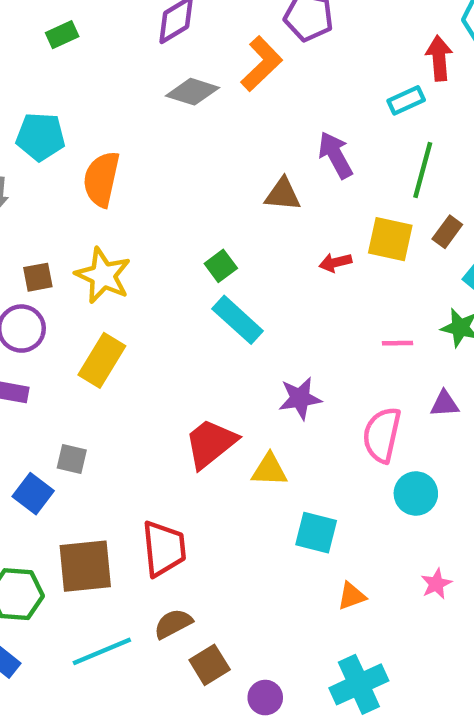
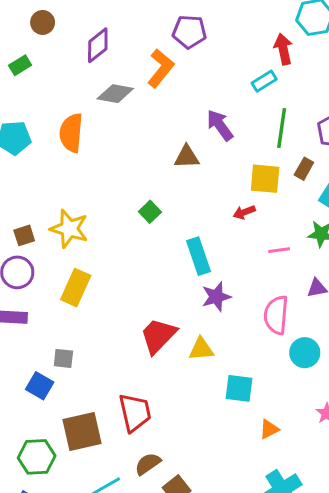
orange semicircle: (101, 179) -> (71, 133), moved
red arrow: (335, 262) -> (244, 212), moved
cyan rectangle: (238, 320) -> (199, 256), moved, turned 36

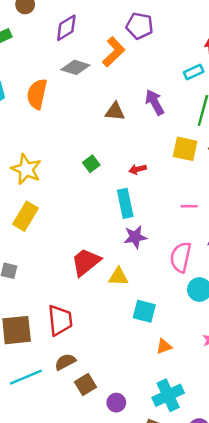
brown triangle: (187, 157) -> (115, 111), moved
red arrow: (244, 212) -> (138, 169), moved

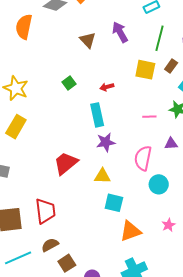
brown triangle: (115, 111) -> (88, 40), turned 42
yellow triangle: (118, 277) -> (102, 176), moved
orange triangle: (164, 346) -> (130, 231), size x1.6

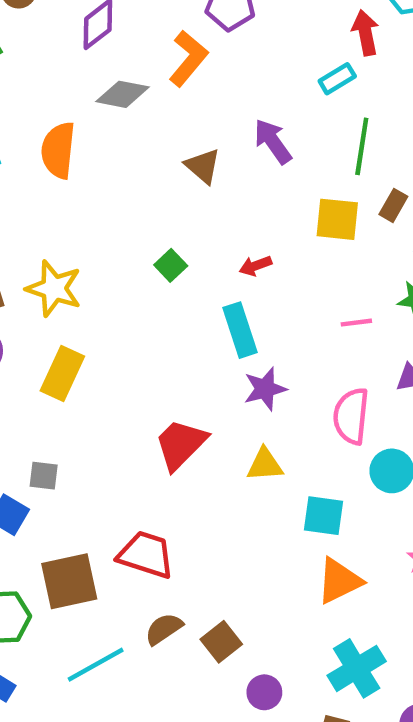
cyan square: (114, 203) -> (323, 516), moved
red trapezoid: (45, 211) -> (146, 555), turned -60
brown square: (67, 263) -> (221, 642), moved

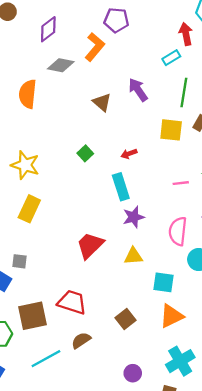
brown square: (221, 642) -> (125, 319), moved

